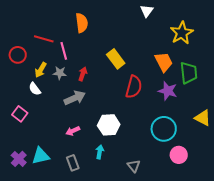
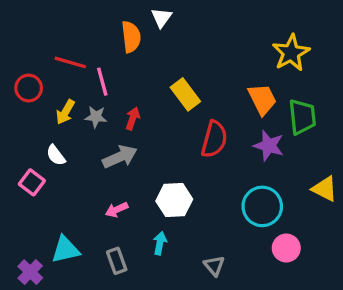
white triangle: (147, 11) -> (161, 18), moved
white semicircle: (35, 89) -> (56, 155), moved
purple cross: (19, 159) -> (30, 272), moved

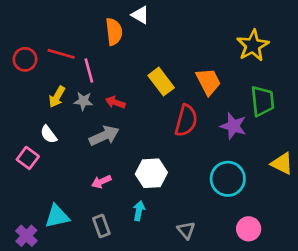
white triangle: (161, 18) -> (140, 15), turned -36
red circle: (29, 88) -> (25, 59), moved
orange trapezoid: (262, 99) -> (208, 82), moved
red arrow: (133, 118) -> (115, 102), turned -90
pink circle: (286, 248) -> (249, 229), moved

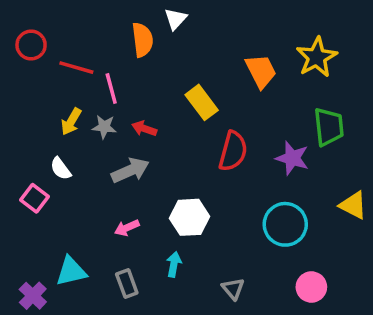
white triangle: (140, 15) -> (176, 19), turned 42
red circle: (25, 59) -> (31, 45), moved
orange trapezoid: (208, 82) -> (261, 71), moved

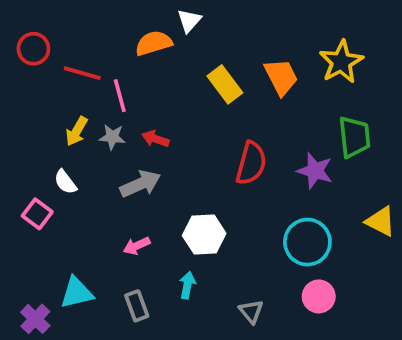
orange semicircle: (142, 40) -> (154, 43), turned -100
yellow rectangle: (202, 102) -> (225, 84), moved
pink circle: (311, 287) -> (319, 296), moved

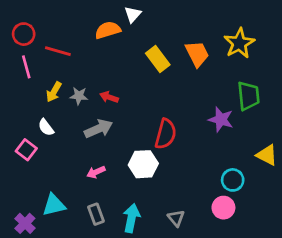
pink line: (120, 96) -> (26, 67), moved
red semicircle: (251, 163) -> (166, 134), moved
cyan circle: (307, 242) -> (233, 180), moved, size x0.7
cyan arrow: (187, 285) -> (131, 218), moved, size x1.5

